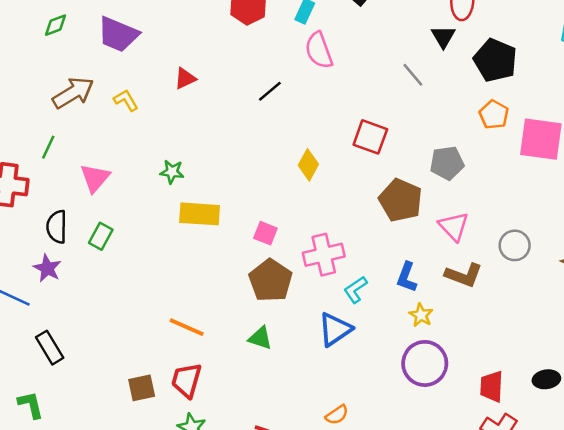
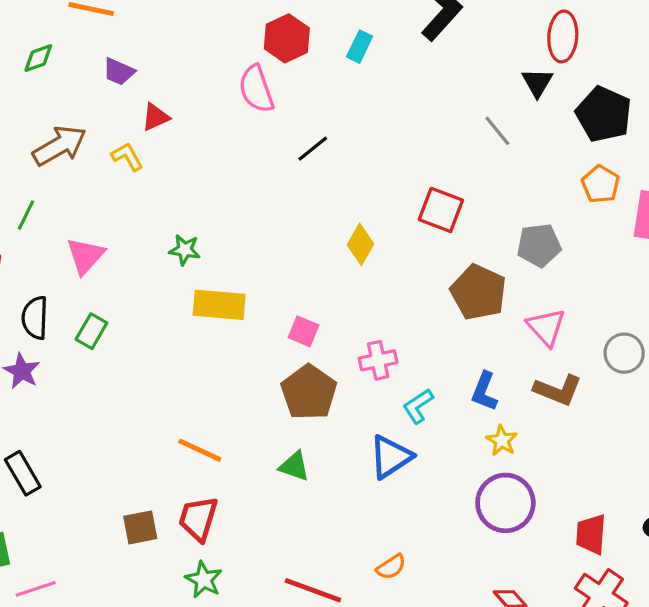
purple trapezoid: (118, 34) -> (119, 72), size x0.6
pink semicircle: (319, 50) -> (256, 89), moved
red triangle: (185, 78) -> (155, 117), moved
pink cross: (324, 255) -> (378, 360), size x0.7

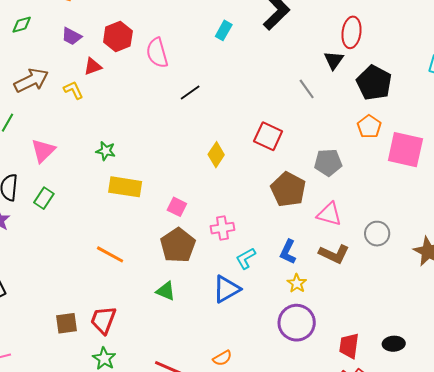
red hexagon: (287, 38) -> (118, 37), moved
pink triangle: (546, 327) -> (329, 214), turned -36
orange line: (200, 450) -> (110, 254), moved

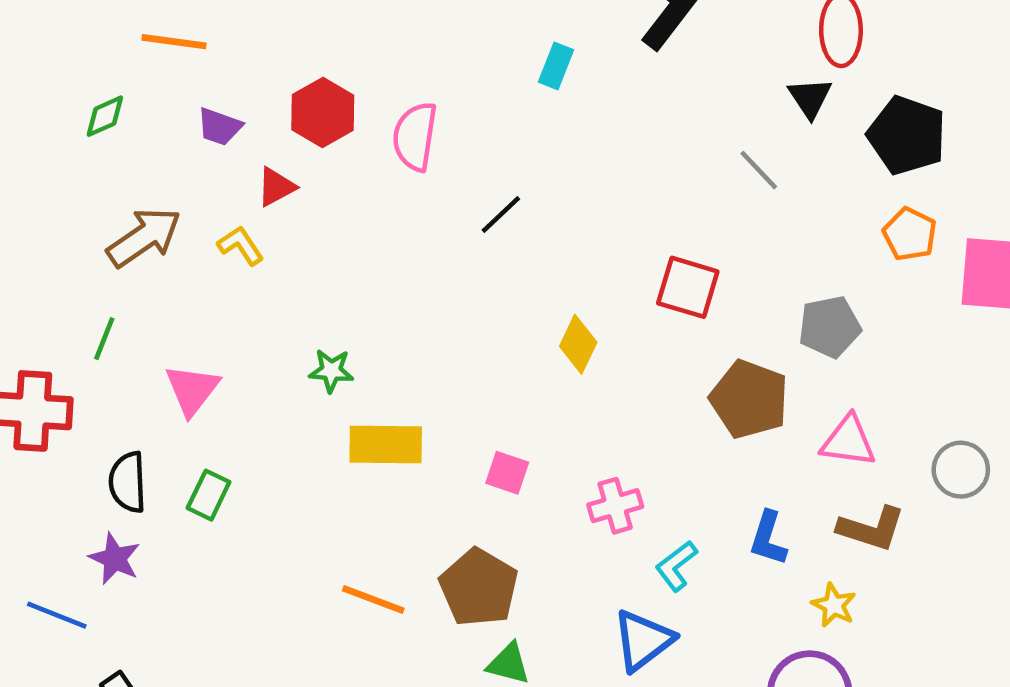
pink semicircle: (157, 53) -> (415, 137), turned 32
brown pentagon: (178, 245) -> (479, 588), moved
yellow star: (297, 283) -> (834, 605), moved

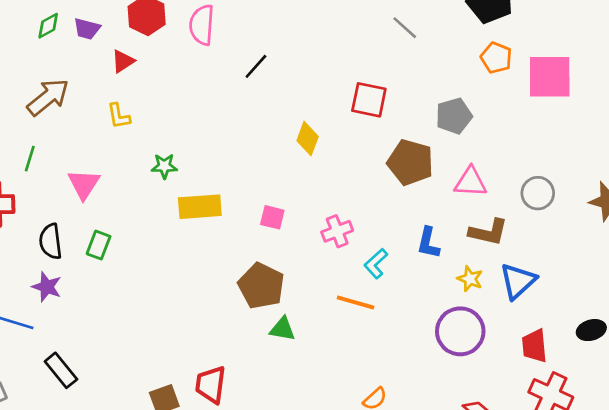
green diamond: (105, 116) -> (48, 26), moved
yellow L-shape: (241, 246) -> (119, 116), moved, turned -152
orange line: (373, 599) -> (356, 302), moved
blue triangle: (643, 640) -> (518, 281), moved

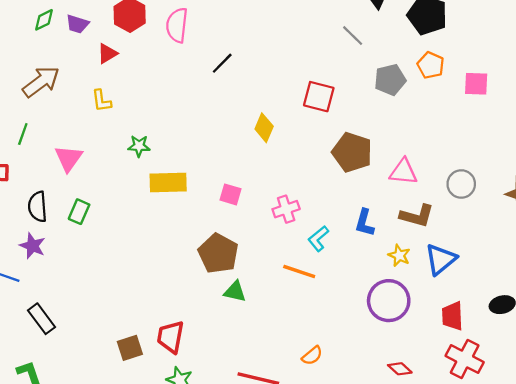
pink square: (550, 77) -> (476, 84), size x0.6
gray pentagon: (454, 116) -> (390, 80), moved

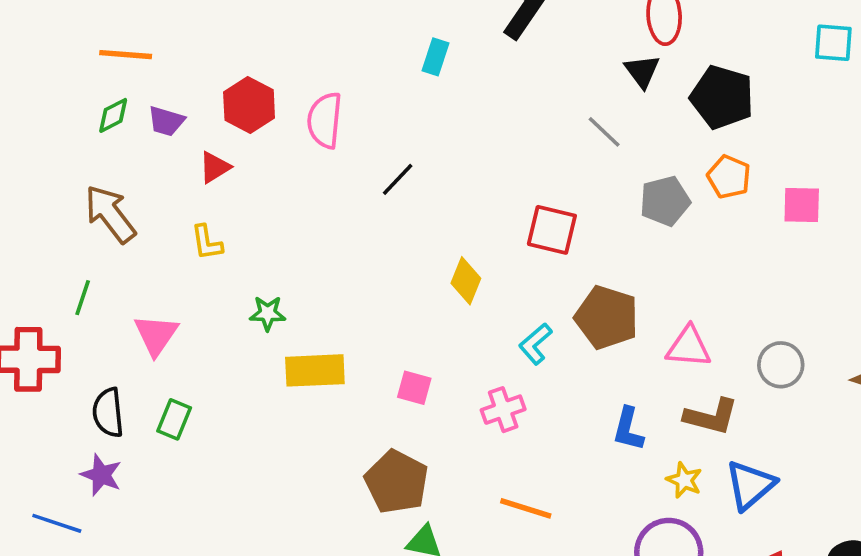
brown arrow: (41, 82) -> (110, 214), turned -90
cyan L-shape: (318, 239) -> (535, 344), moved

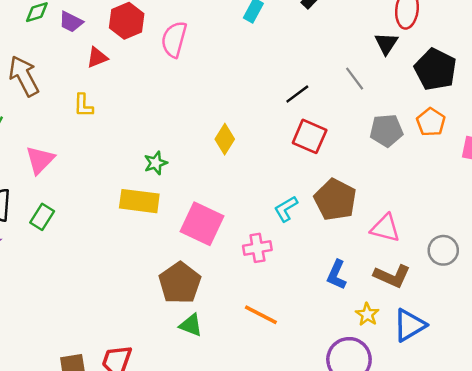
black line: (398, 179) -> (297, 94), moved
yellow diamond: (466, 281) -> (225, 139), moved
green star: (268, 313) -> (156, 163), moved, turned -30
pink square: (414, 388) -> (202, 224), size x1.8

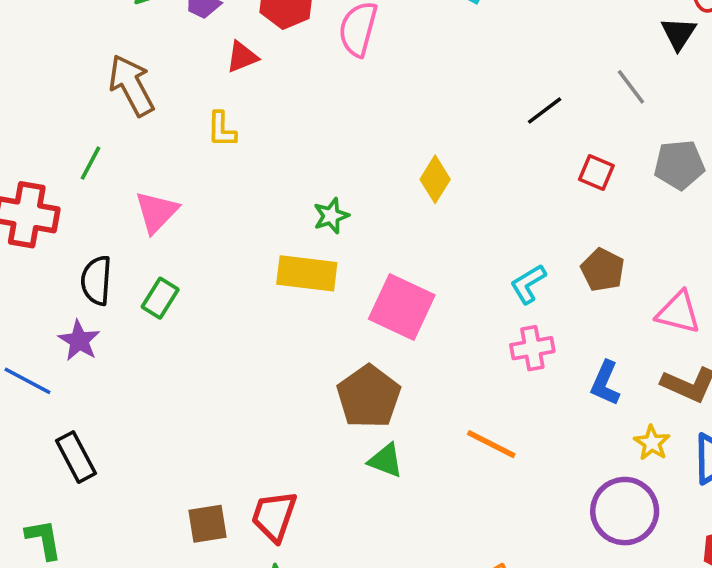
red square: (310, 136) -> (596, 173), moved, size x0.7
brown pentagon: (335, 200) -> (603, 270), size x0.7
pink cross: (257, 248) -> (532, 348), moved

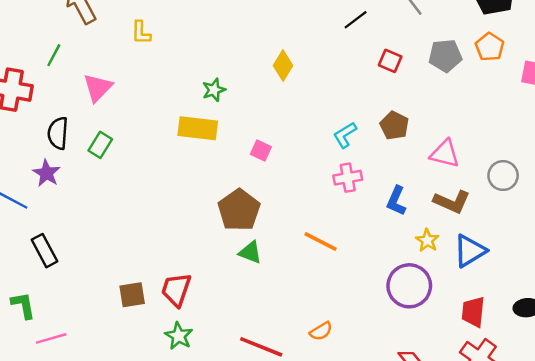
pink square: (402, 307) -> (261, 151), size x0.5

